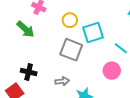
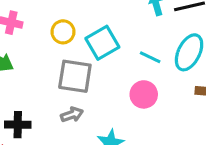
gray arrow: (62, 81) -> (72, 115), moved

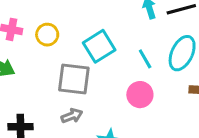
yellow circle: (63, 32) -> (47, 35), moved
cyan line: (150, 57) -> (145, 59), turned 36

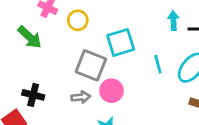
pink circle: (140, 95) -> (111, 91), moved

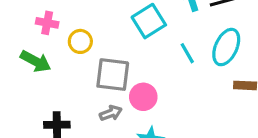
yellow circle: (78, 20) -> (80, 41), moved
cyan square: (121, 42) -> (149, 21), moved

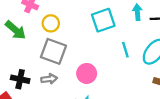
gray square: (113, 75) -> (53, 51), moved
gray arrow: (111, 113) -> (49, 79), moved

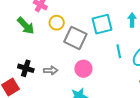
gray square: (53, 51) -> (75, 38), moved

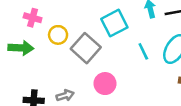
green arrow: (26, 26) -> (21, 48), turned -30
gray square: (75, 38) -> (86, 48), turned 30

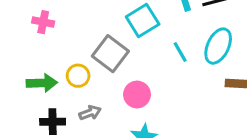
yellow circle: (58, 35) -> (78, 76), moved
green arrow: (21, 48) -> (42, 83), moved

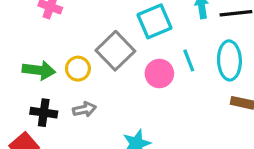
cyan ellipse: (218, 46) -> (229, 60), turned -36
pink circle: (137, 95) -> (159, 74), moved

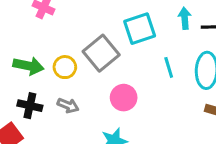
pink circle: (159, 74) -> (124, 98), moved
gray arrow: (84, 109) -> (68, 106), turned 30

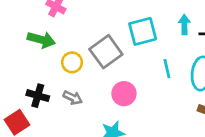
green arrow: (28, 66) -> (41, 40), moved

